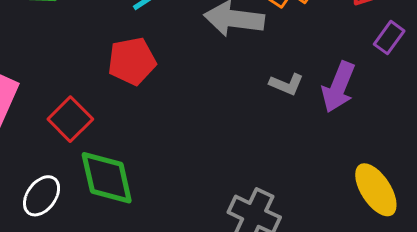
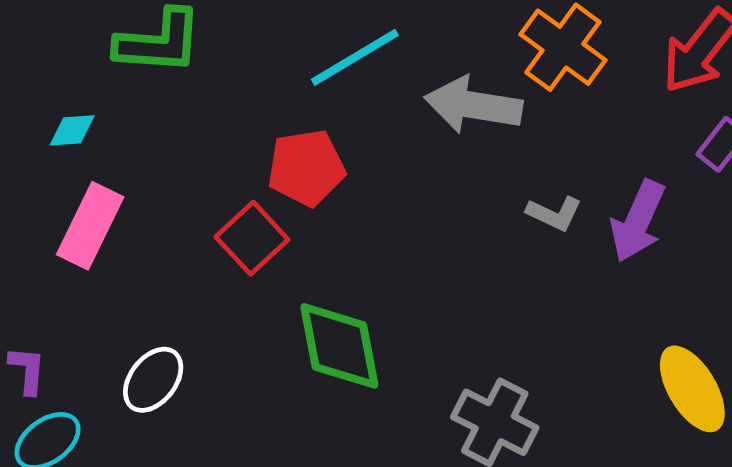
red square: (70, 119) -> (252, 238), moved
green diamond: (107, 178) -> (339, 346), moved

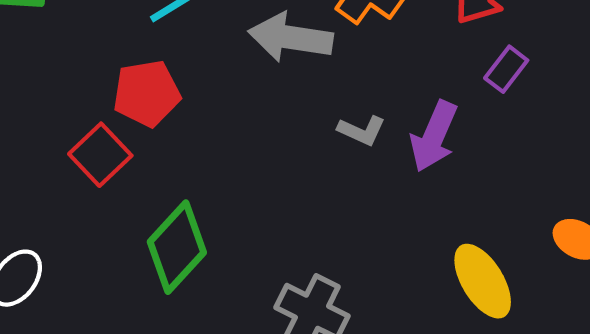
green diamond: (339, 346) -> (177, 247), turned 54

